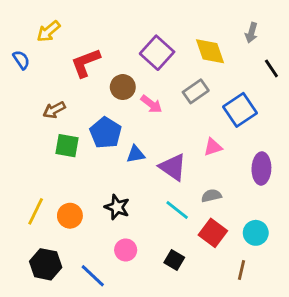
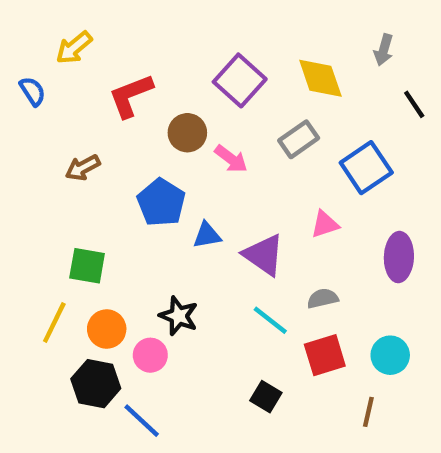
green square: (67, 146) -> (87, 266), moved
red square: (213, 233) -> (325, 355), turned 36
pink circle: (126, 250) -> (150, 355), moved
black hexagon: (46, 264) -> (96, 384), moved

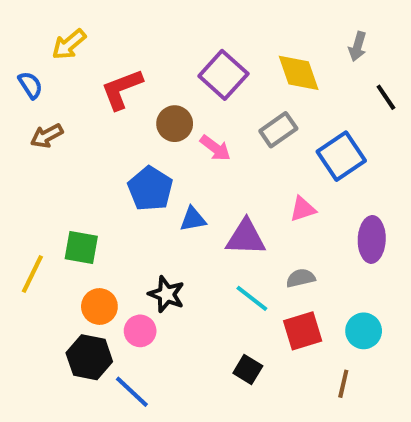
brown arrow: (83, 168) -> (47, 136), moved
purple triangle: (264, 255) -> (246, 237), turned -33
yellow line: (54, 322) -> (32, 274), moved

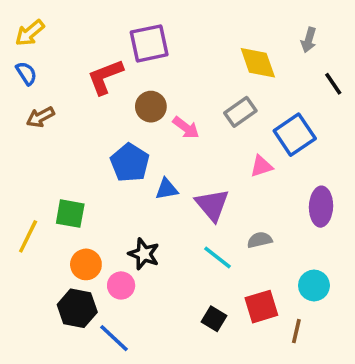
yellow arrow: (69, 44) -> (30, 33), moved
purple square: (223, 75) -> (149, 43), moved, turned 36
pink triangle: (303, 209) -> (261, 166), moved
purple triangle: (246, 237) -> (212, 205), turned 48
red square: (303, 331) -> (261, 307), moved

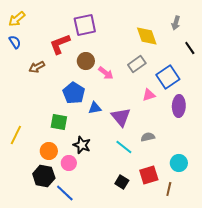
brown arrow: (40, 117) -> (37, 67), moved
purple ellipse: (321, 207) -> (179, 106), moved
green square: (70, 214) -> (59, 122), moved

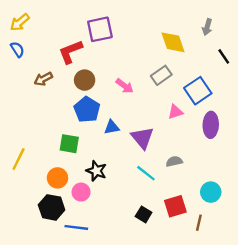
brown circle: (86, 61) -> (85, 80), moved
blue line: (65, 193) -> (76, 227), turned -36

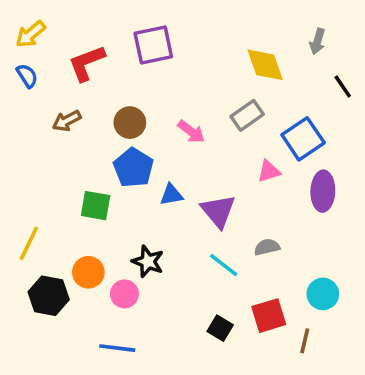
red L-shape: (70, 52) -> (87, 63), moved
green square: (69, 144) -> (96, 206), moved
black hexagon: (52, 207) -> (49, 296), moved

